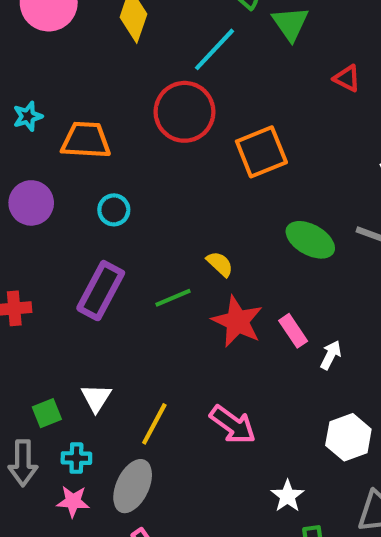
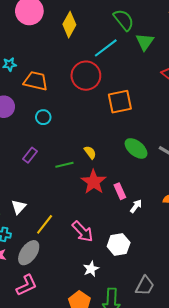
purple rectangle: (101, 291) -> (30, 155), size x0.6
white hexagon: (348, 437) -> (119, 244), moved
white star: (287, 496) -> (91, 269), moved

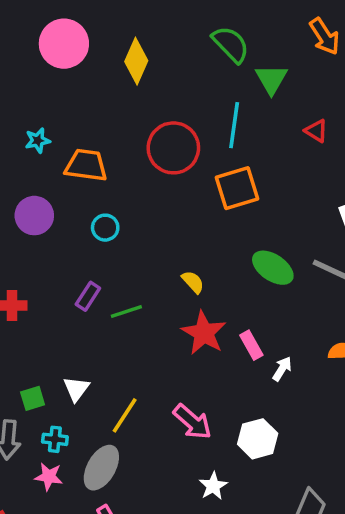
cyan line: (106, 48) -> (234, 125), moved, turned -40
green line: (64, 165) -> (126, 311), moved

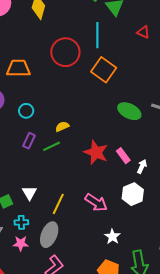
orange square: (237, 188) -> (104, 70), turned -30
cyan circle: (105, 228) -> (26, 111), moved
yellow semicircle: (193, 282) -> (62, 127), moved, turned -64
white hexagon: (258, 439) -> (133, 194), moved

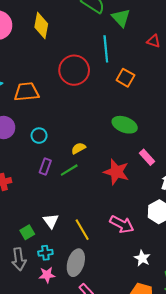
orange square: (104, 70) -> (125, 78), moved, size x0.7
green ellipse: (129, 111) -> (125, 125), moved
pink rectangle: (123, 156) -> (147, 157), moved
yellow line: (58, 204) -> (82, 230), turned -50

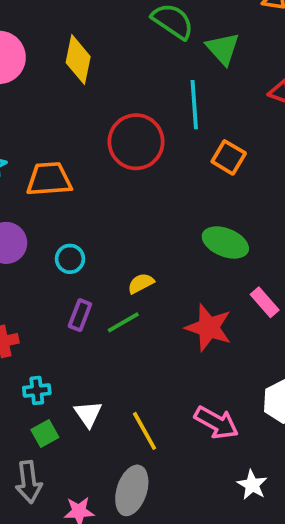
cyan cross: (45, 253) -> (37, 390), moved

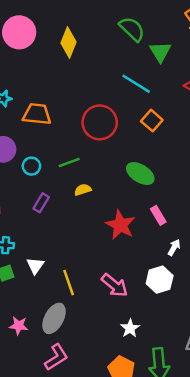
cyan line: (194, 105) -> (136, 84), turned -64
red circle: (136, 142) -> (100, 122), moved
cyan circle: (70, 259) -> (31, 166), moved
green line: (123, 322) -> (69, 163), moved

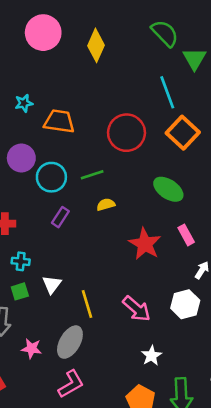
cyan line: (136, 84) -> (167, 92), turned 36
orange square: (152, 121) -> (183, 133), size x1.4
cyan circle: (31, 166) -> (51, 177), size x1.5

